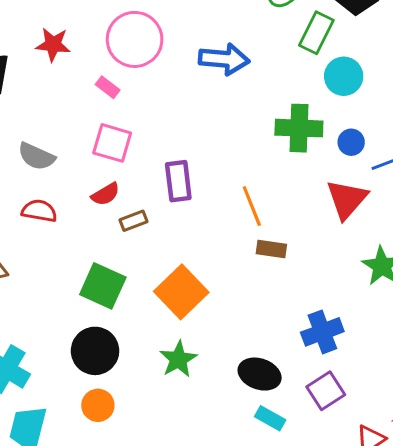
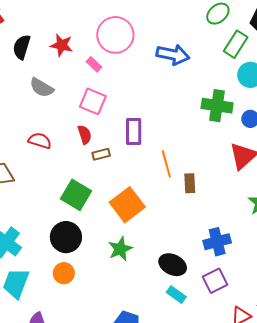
red star: (53, 45) -> (62, 45), moved
gray semicircle: (36, 156) -> (42, 88), moved
red semicircle: (106, 194) -> (85, 135), turned -84
orange line: (252, 206) -> (166, 164), moved
brown rectangle: (271, 249) -> (190, 183), turned 72

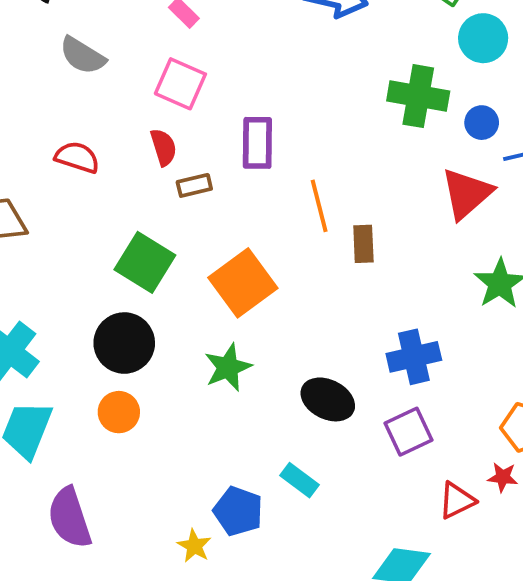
cyan rectangle: (176, 295) -> (299, 480), moved

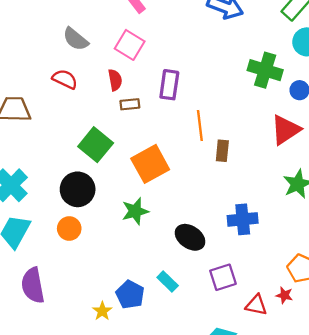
gray semicircle: (82, 56) -> (76, 39), moved
purple square: (408, 432) -> (223, 277), moved
red triangle: (457, 500) -> (256, 305), turned 30

